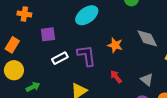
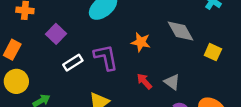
purple square: (48, 34) -> (56, 34), turned -35
gray triangle: (147, 80) -> (172, 82), moved

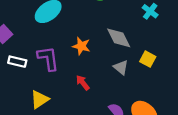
white rectangle: (73, 63) -> (17, 62), turned 42
gray triangle: (172, 82) -> (121, 67), moved

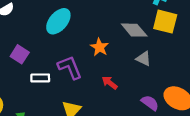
orange star: (81, 46) -> (99, 47), turned 30
yellow square: (148, 59) -> (165, 22), moved, size x1.5

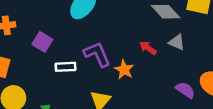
orange star: (99, 47) -> (124, 70), moved
red arrow: (110, 83) -> (148, 48), moved

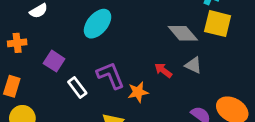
white rectangle: (66, 67) -> (77, 88), turned 54
orange star: (124, 70) -> (138, 92), turned 30

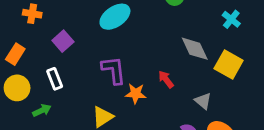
yellow square: (218, 24) -> (229, 65), moved
gray triangle: (193, 65) -> (203, 101), moved
white rectangle: (77, 88) -> (55, 79), moved

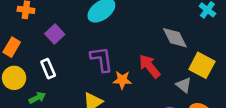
yellow square: (229, 65) -> (202, 65), moved
red arrow: (166, 79) -> (149, 66), size x1.5

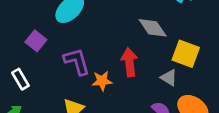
purple square: (55, 34) -> (36, 41), moved
red arrow: (149, 66) -> (129, 62), turned 40

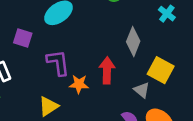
gray diamond: (153, 28) -> (133, 41), turned 48
purple square: (36, 41) -> (23, 38), turned -30

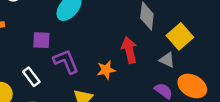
purple L-shape: (58, 63) -> (66, 61), moved
yellow square: (161, 70) -> (180, 36), turned 35

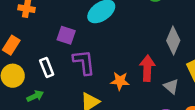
gray triangle: (167, 60) -> (171, 86), moved

